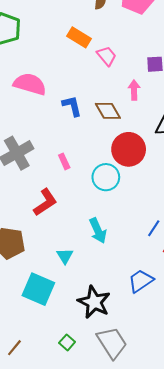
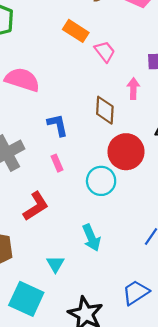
blue L-shape: (72, 106) -> (58, 125), moved
brown diamond: (108, 111) -> (105, 110), turned 32

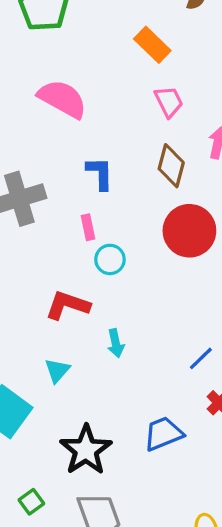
pink trapezoid: (105, 52) -> (169, 102), moved
cyan circle: (101, 181) -> (110, 259), moved, size x0.7
red L-shape: (36, 206) -> (68, 305), moved, turned -140
cyan arrow: (91, 238) -> (116, 343), size x0.7

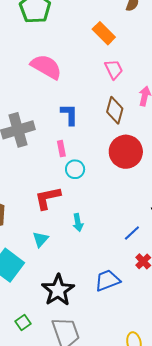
red L-shape: (68, 305) -> (48, 198), turned -32

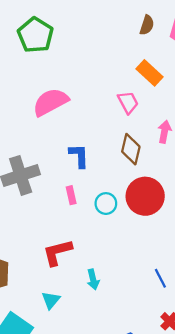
orange rectangle: (104, 33) -> (149, 73), moved
pink semicircle: (46, 67) -> (50, 102), turned -56
cyan circle: (75, 169) -> (106, 204), moved
blue line: (132, 233) -> (160, 278), moved, turned -72

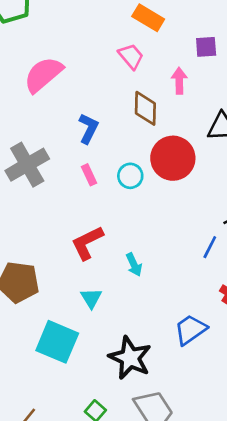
blue L-shape: (79, 156) -> (88, 128), turned 40
blue line: (160, 278) -> (210, 247), turned 66

